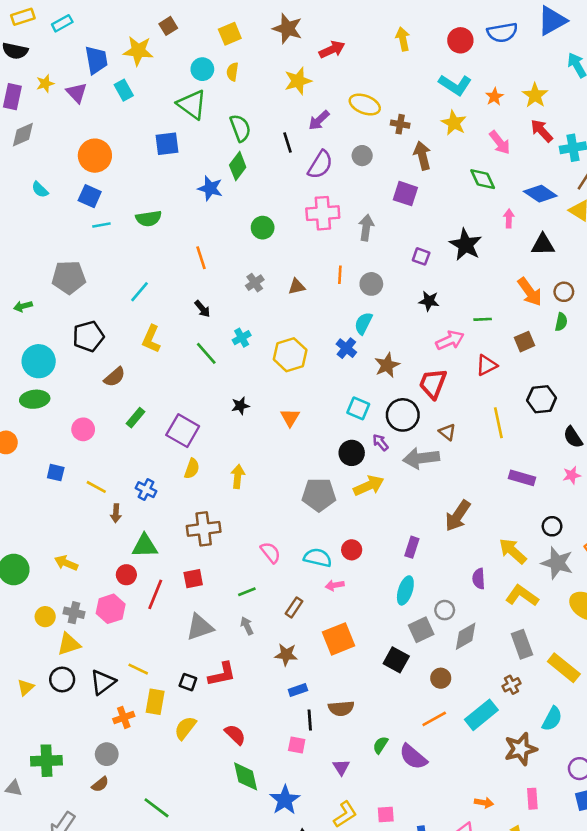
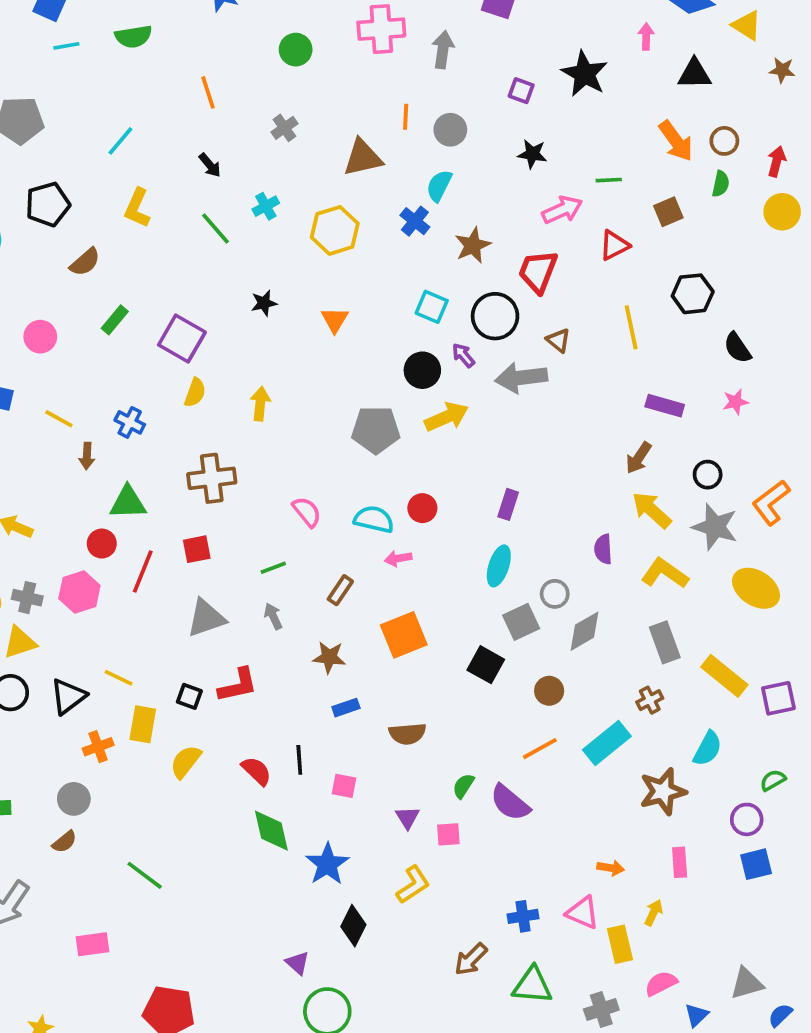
brown triangle: (297, 287) -> (363, 158), moved, size x1.6
brown arrow: (458, 516) -> (639, 458), moved, size x0.7
black line: (310, 720) -> (299, 760), moved
pink square: (386, 814) -> (448, 834), moved

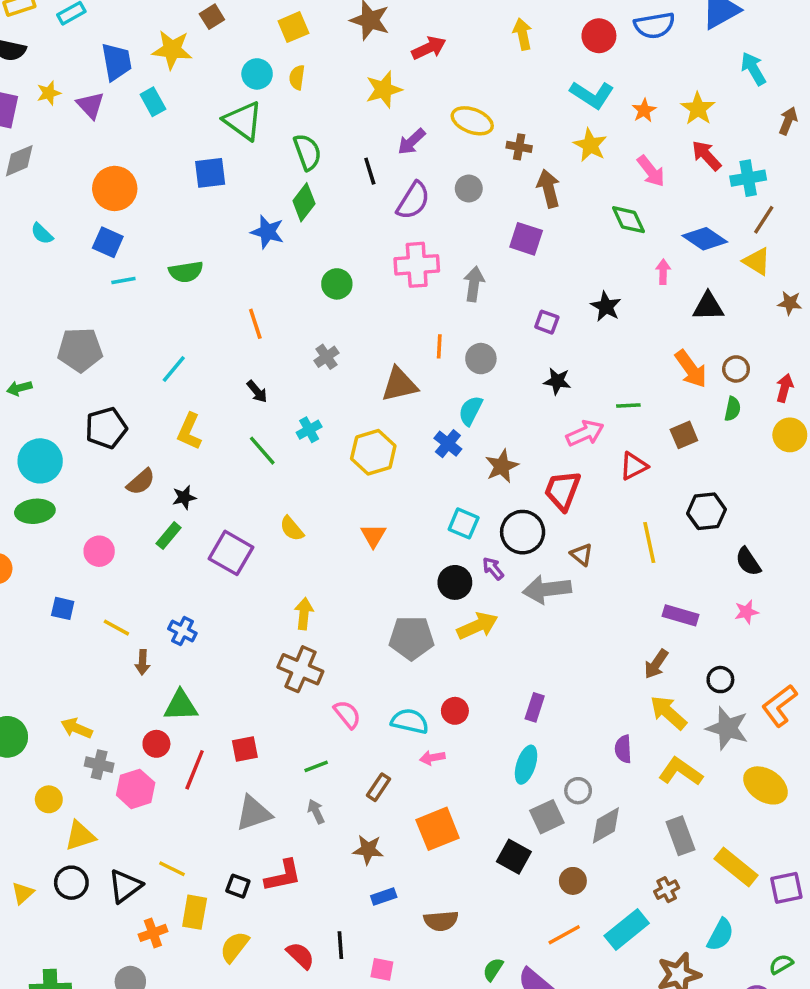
black star: (585, 74) -> (606, 306), size x0.7
black star: (264, 303) -> (184, 497), moved
yellow semicircle: (195, 393) -> (292, 529), moved, turned 120
brown cross: (212, 478) -> (300, 669), moved, turned 30
gray cross: (27, 598) -> (99, 765), moved

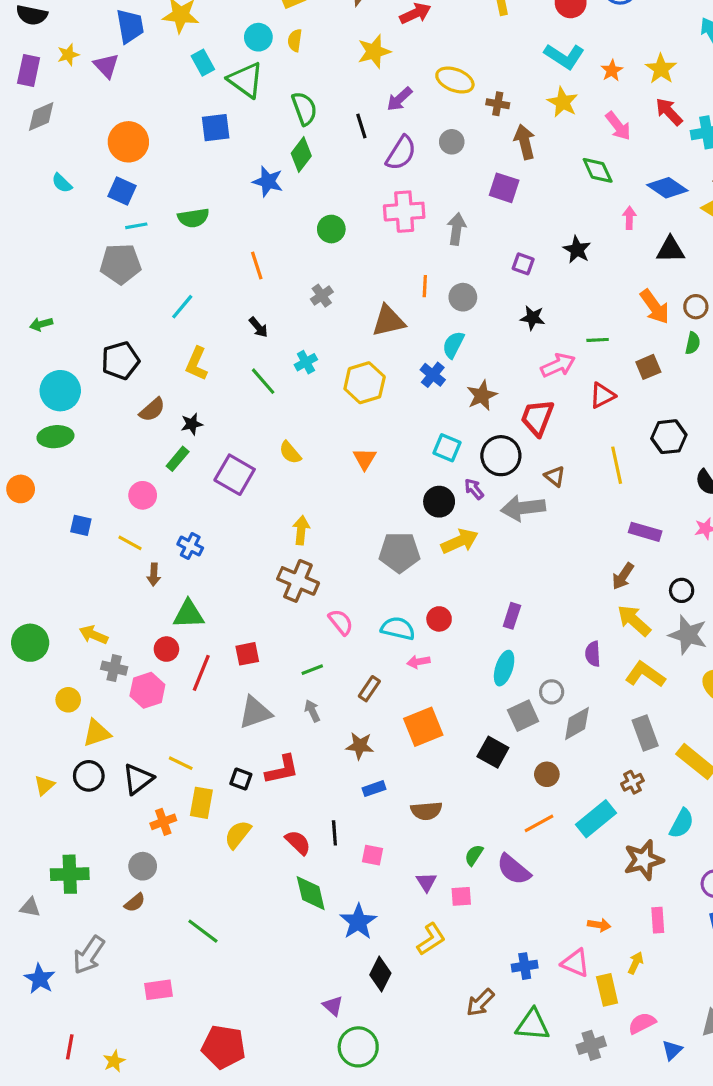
cyan rectangle: (153, 102) -> (203, 63), moved
gray pentagon: (80, 350) -> (120, 264), moved
pink circle: (99, 551) -> (143, 495), moved

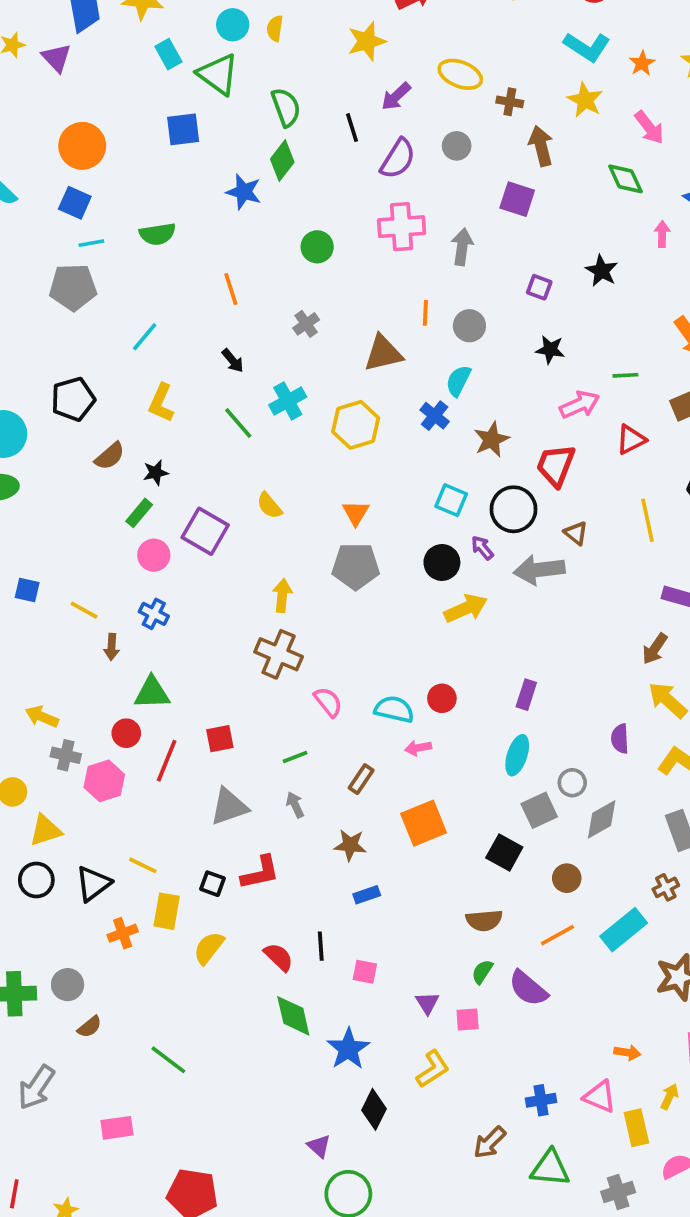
cyan cross: (306, 362) -> (288, 401), size x1.4
pink circle: (143, 495) -> (154, 555), moved
gray pentagon: (399, 552) -> (356, 566), moved
brown semicircle: (426, 811) -> (484, 920), moved
gray circle: (143, 866) -> (68, 985), moved

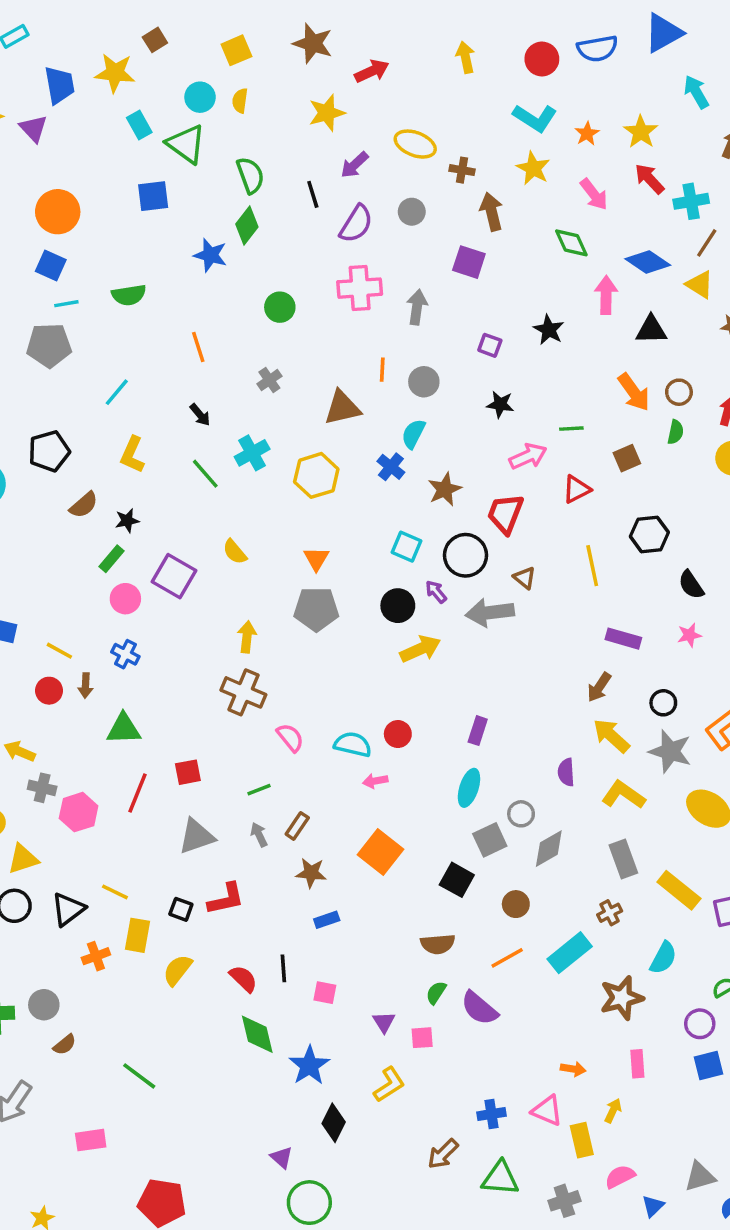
pink arrow: (662, 234) -> (606, 295), size x1.5
red circle: (126, 733) -> (49, 691), moved
brown rectangle: (361, 779) -> (297, 826), moved
orange square: (424, 823) -> (380, 852), turned -30

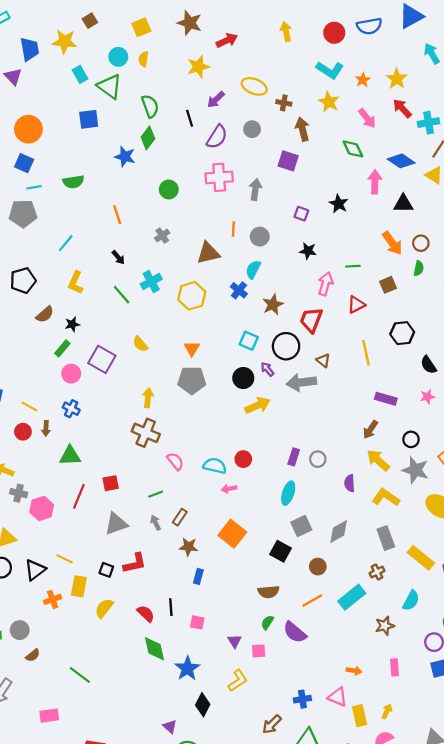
pink arrow: (528, 456) -> (325, 284), turned -50
gray circle: (521, 814) -> (318, 459), moved
blue rectangle: (327, 920) -> (198, 576), turned -56
brown star: (622, 998) -> (385, 626), size x0.7
yellow arrow: (613, 1111) -> (387, 711), moved

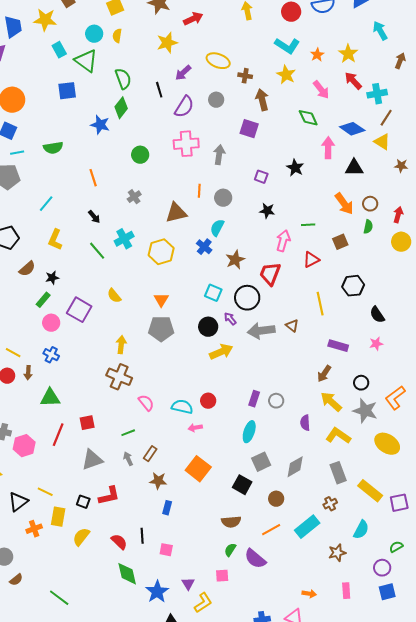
brown triangle: (323, 360) -> (292, 326), moved
purple triangle: (235, 641) -> (188, 584), moved

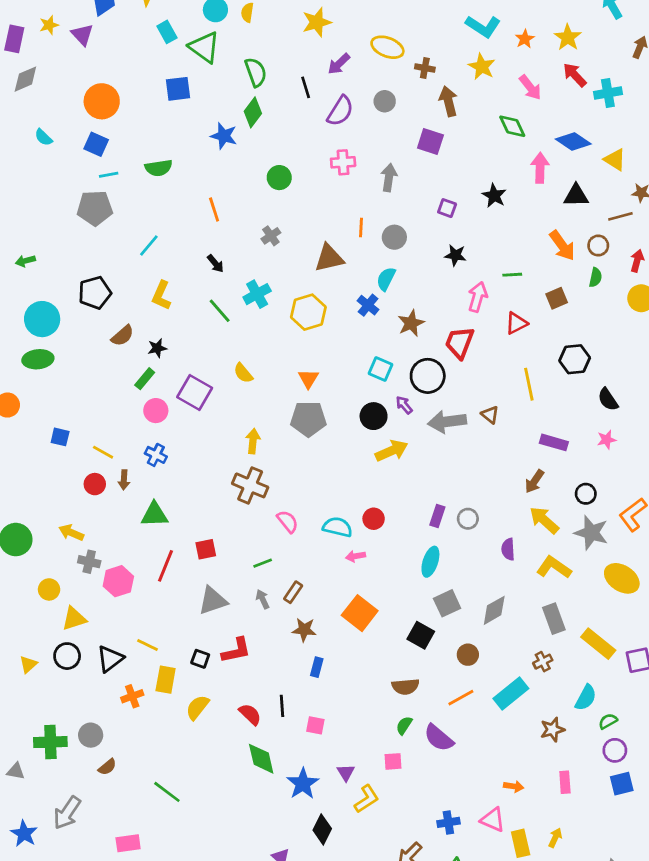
brown line: (386, 118) -> (620, 216), moved, turned 42
pink cross: (186, 144) -> (343, 162), size x0.7
green semicircle: (396, 547) -> (608, 721), moved

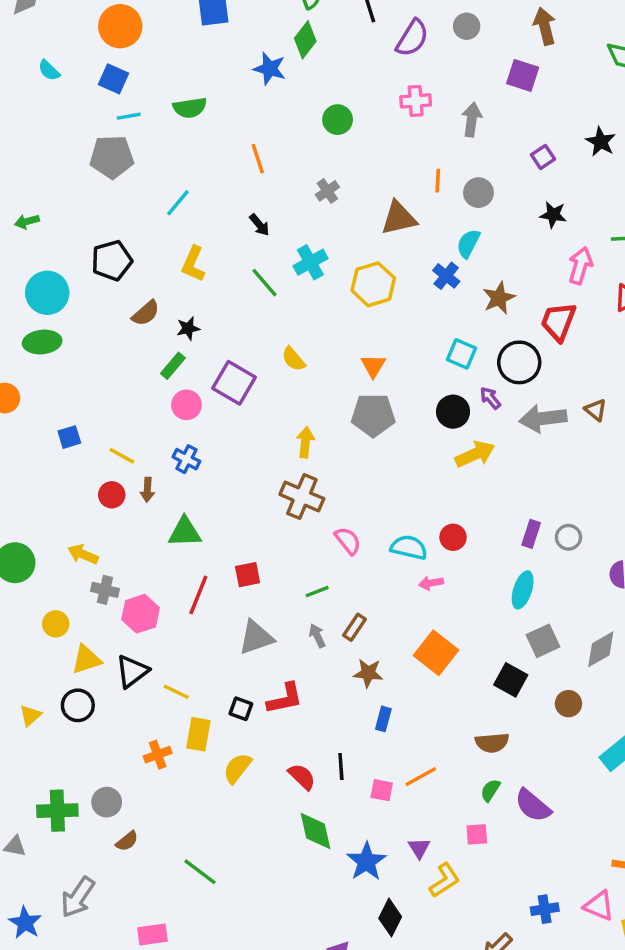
purple square: (447, 208) -> (543, 157), turned 36
blue square: (60, 437) -> (69, 437), turned -30
black triangle: (110, 659) -> (132, 671), moved
orange line: (461, 698) -> (421, 777), moved

